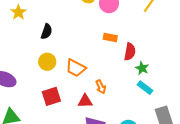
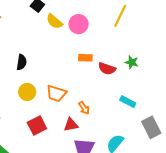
red semicircle: (130, 52) -> (107, 69), turned 108
green star: (142, 68) -> (132, 62), moved

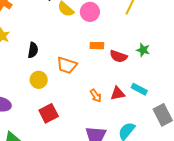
orange trapezoid: (56, 93) -> (67, 65), moved
red triangle: (71, 125) -> (118, 93), moved

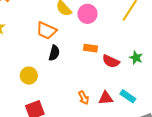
black semicircle: (33, 50) -> (54, 53), moved
orange trapezoid: (67, 65) -> (46, 30), moved

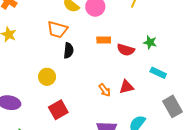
cyan rectangle: (128, 96) -> (158, 73), moved

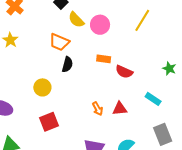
green star: (150, 42) -> (169, 69), moved

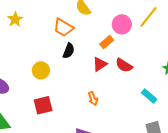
pink circle: (100, 25) -> (122, 24), moved
orange rectangle: (104, 59) -> (107, 42), moved, turned -56
red triangle: (120, 109) -> (100, 64), moved, turned -35

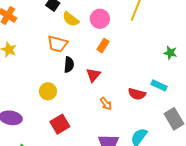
pink circle: (122, 24) -> (100, 19), moved
red triangle: (100, 64) -> (93, 75), moved
red semicircle: (124, 65) -> (137, 94), moved

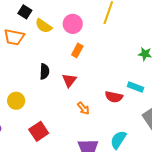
orange trapezoid: (57, 44) -> (14, 37), moved
yellow circle: (48, 91) -> (16, 101), moved

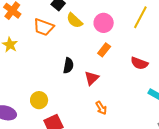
red semicircle: (114, 97) -> (139, 63), moved
yellow circle: (16, 101) -> (39, 100), moved

